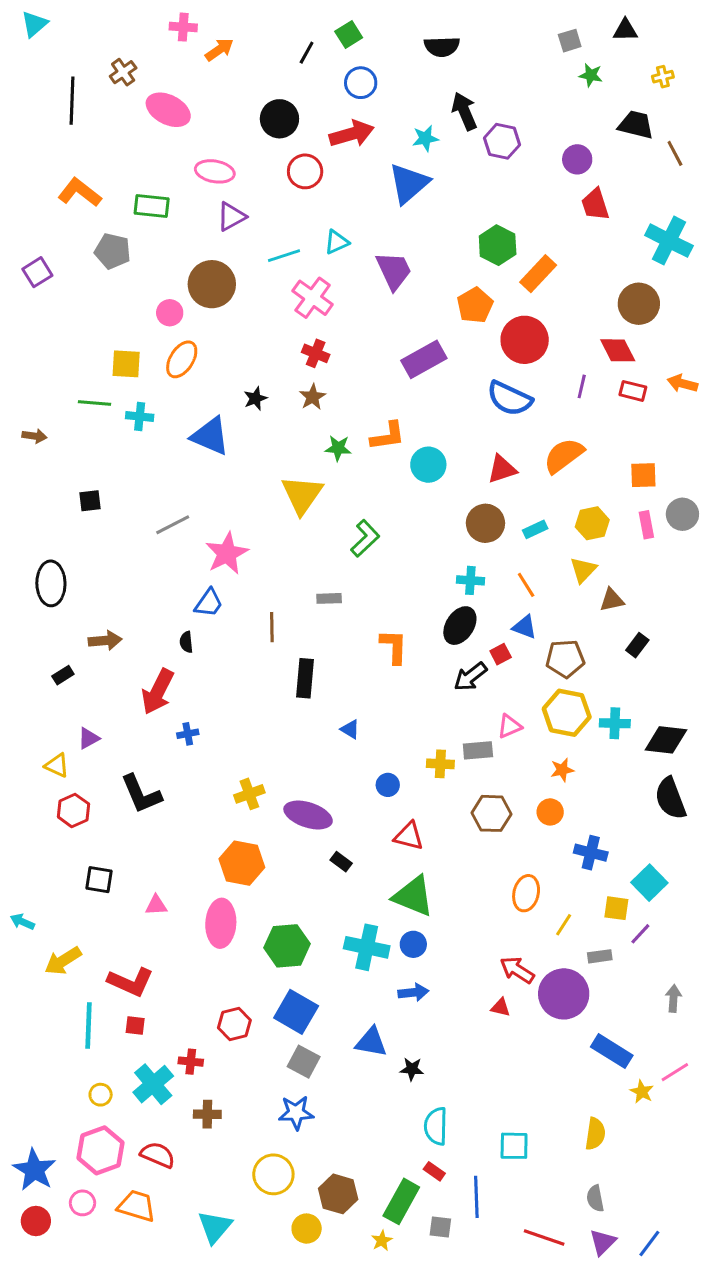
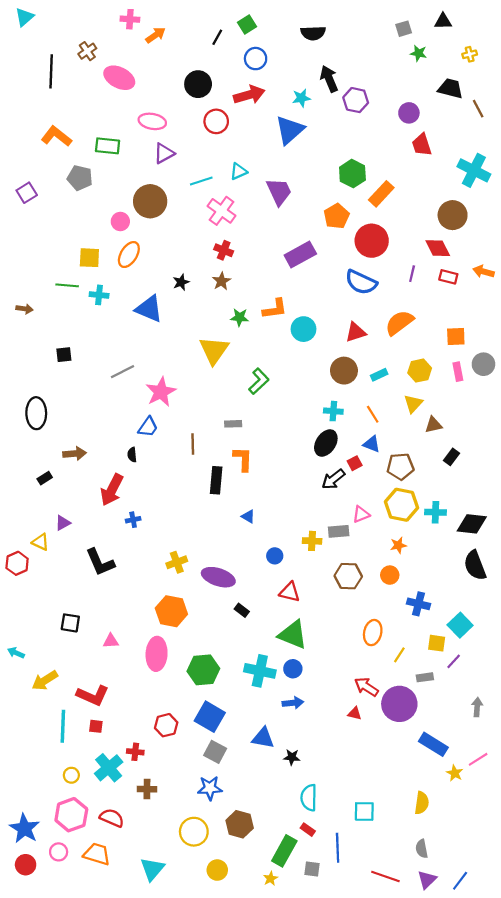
orange L-shape: (394, 647) -> (243, 459), moved
red hexagon: (73, 810) -> (17, 563), moved
brown hexagon: (338, 1194) -> (240, 824), moved

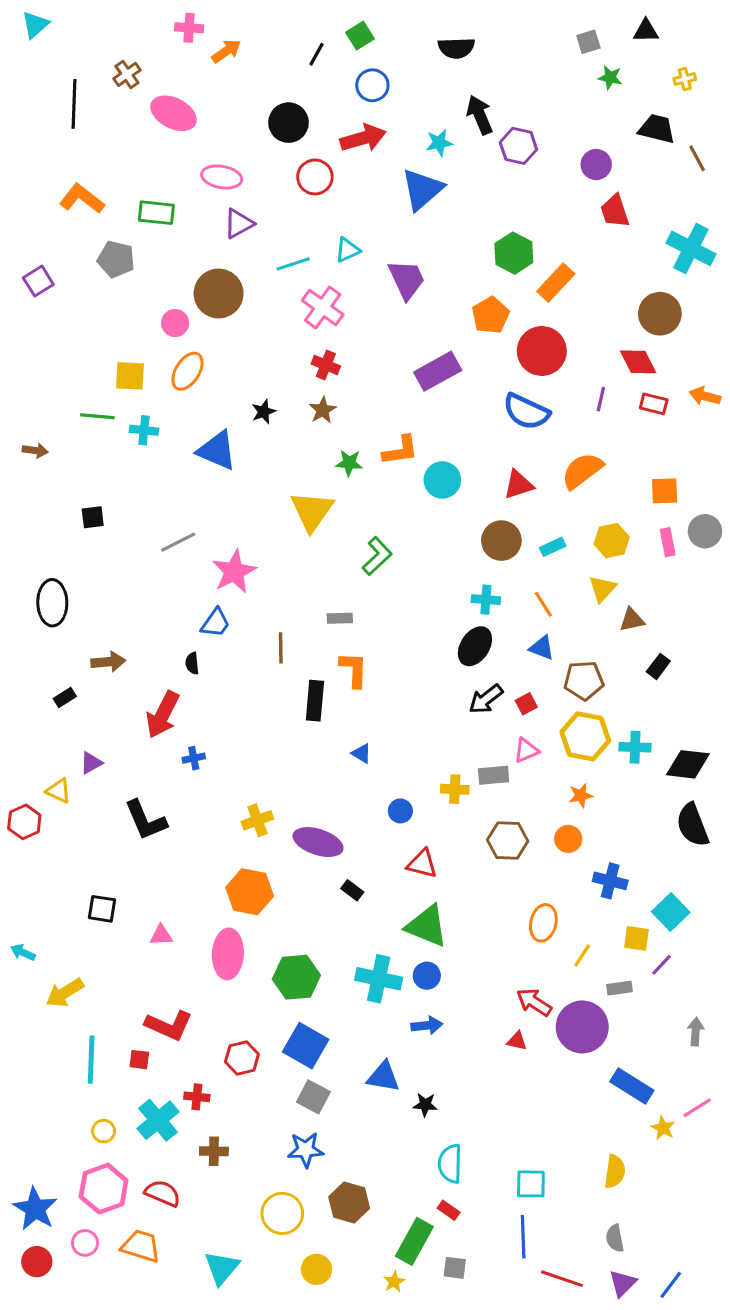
red square: (355, 463) -> (526, 704), moved
red L-shape: (93, 695) -> (169, 1025), moved
blue line: (338, 848) -> (523, 1237), moved

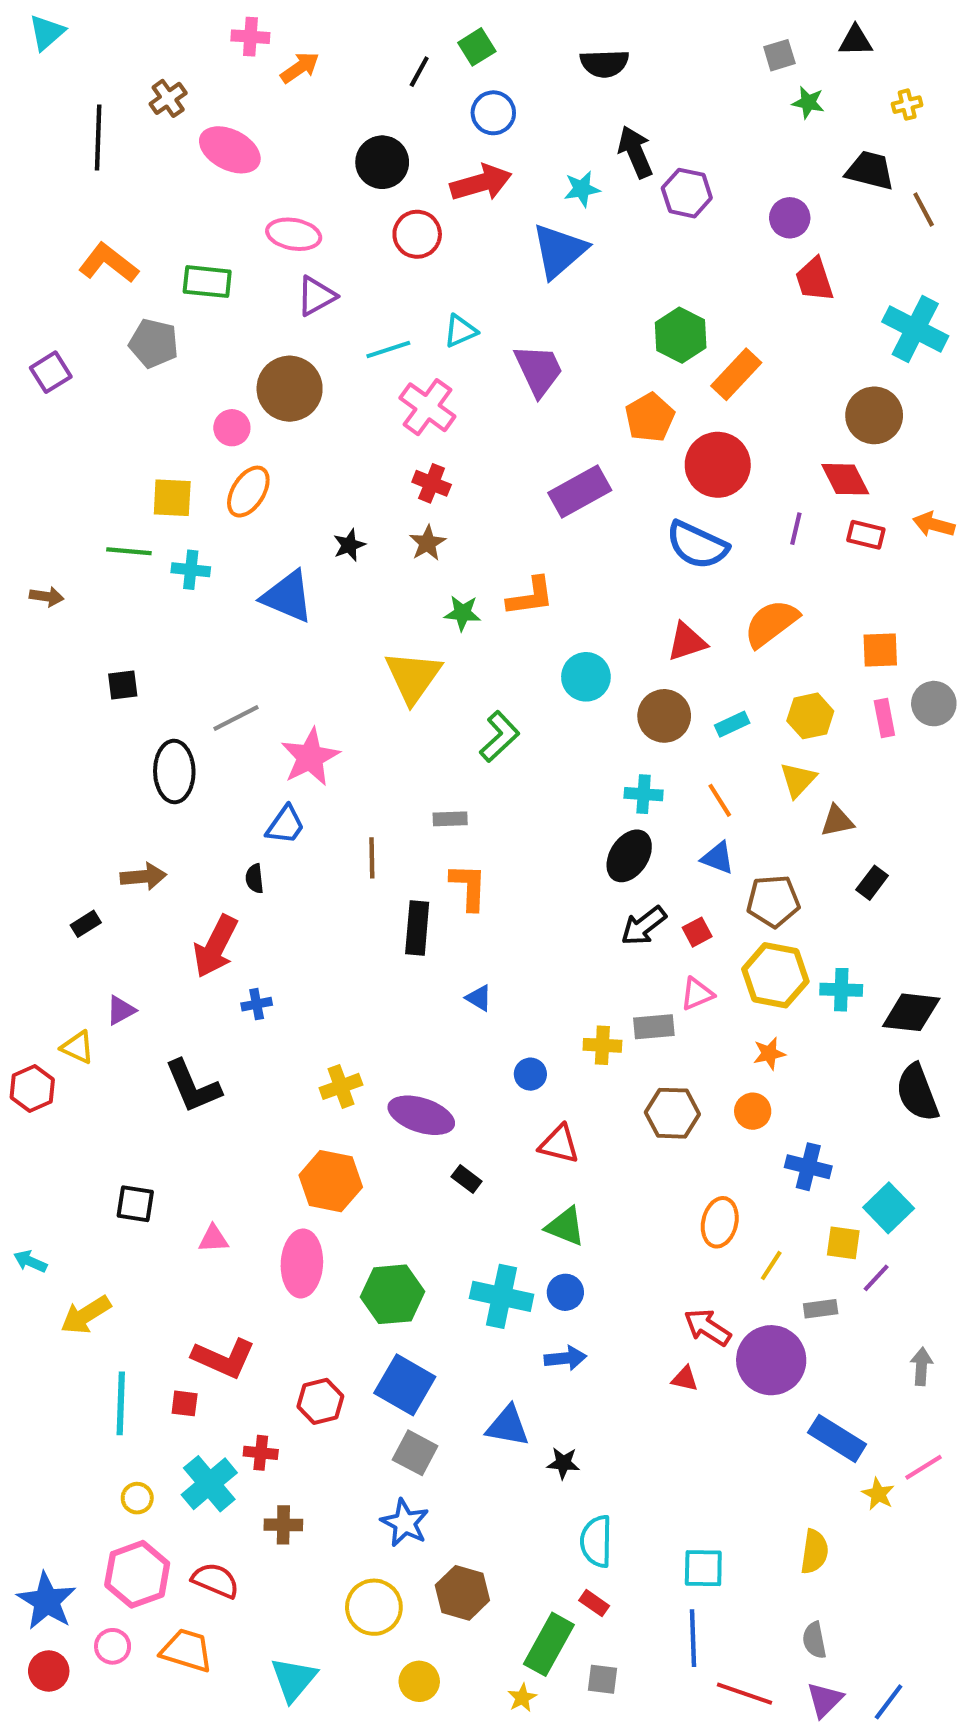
cyan circle: (442, 480) -> (586, 677), moved
black ellipse: (52, 603) -> (174, 771), moved
green triangle: (427, 926) -> (565, 1226), size x0.7
blue star: (306, 1150) -> (405, 1523), turned 30

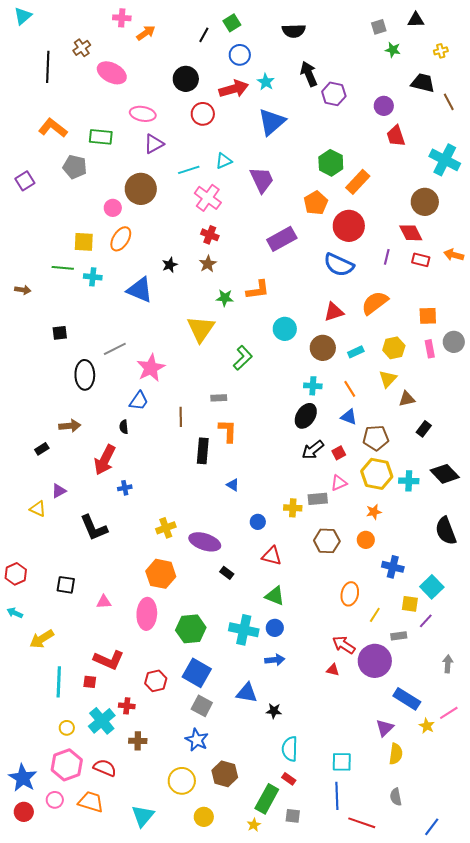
cyan star: (582, 189) -> (266, 82), moved, turned -30
black diamond: (911, 1012) -> (445, 474), moved, turned 40
red hexagon: (32, 1088) -> (16, 574), moved
purple triangle: (825, 1700) -> (385, 728), moved

